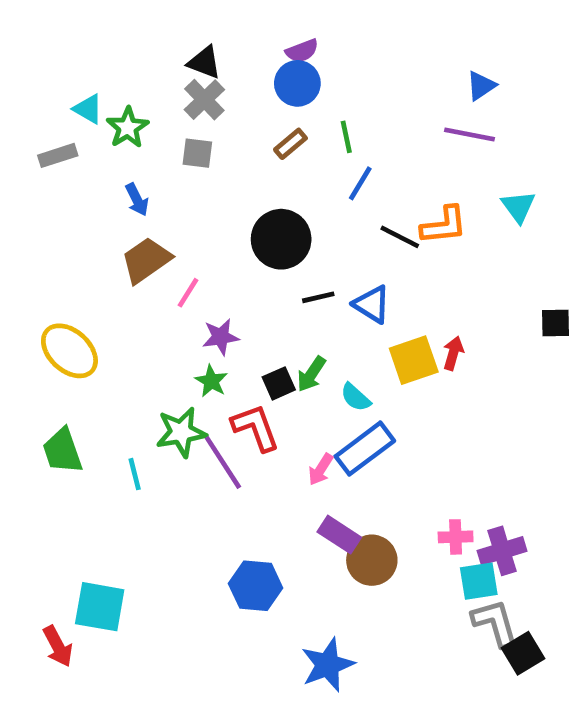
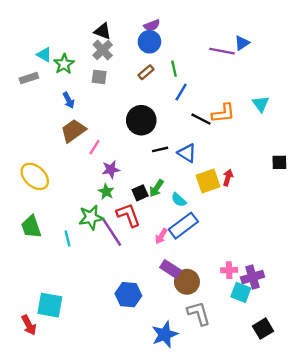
purple line: (470, 135) -> (222, 51), moved
cyan square: (479, 581) -> (241, 292), turned 30
gray L-shape: (495, 623) -> (199, 313), moved

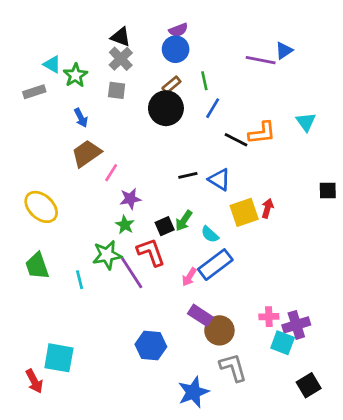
black circle: (141, 120) -> (166, 108), moved

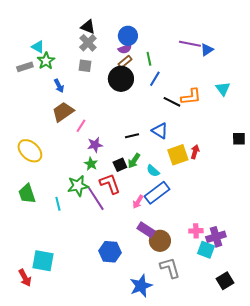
purple semicircle: (178, 30) -> (125, 49), moved
blue triangle: (284, 51) -> (207, 50), moved
green star: (75, 75) -> (46, 61), moved
black line: (188, 175) -> (132, 136), moved

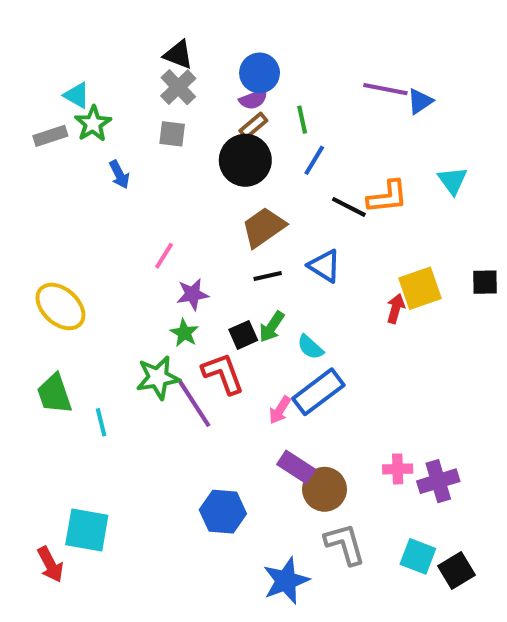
brown trapezoid: (63, 112) -> (264, 227), moved
yellow square: (178, 155) -> (420, 288), moved
cyan line: (58, 204) -> (101, 422), moved
cyan square: (206, 250) -> (418, 556), moved

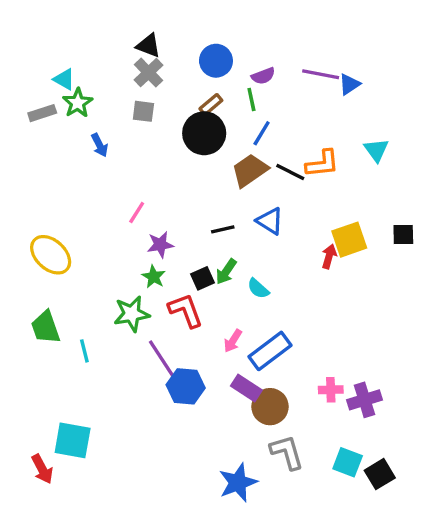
purple semicircle: (253, 99) -> (263, 76), moved
brown trapezoid: (264, 227) -> (250, 170), moved
blue rectangle: (318, 392) -> (270, 351), moved
purple line: (195, 404) -> (162, 359), moved
blue hexagon: (223, 512) -> (186, 386), moved

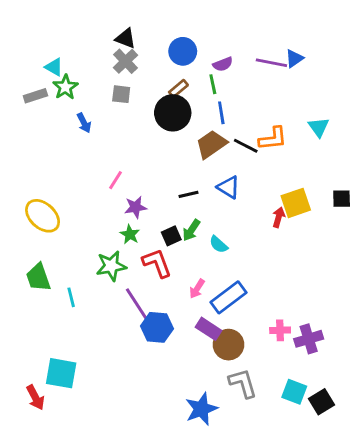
blue triangle: (349, 84) -> (294, 58), moved
blue line: (262, 133) -> (221, 113), turned -40

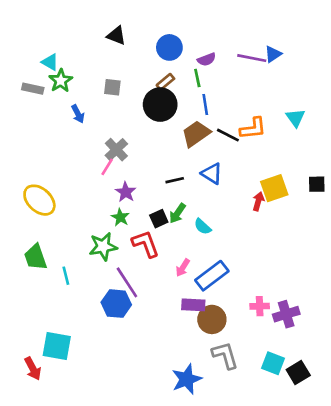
gray cross: (126, 61) -> (116, 150), moved
gray rectangle: (35, 96) -> (33, 89), turned 30
purple star: (136, 207) -> (126, 192), turned -30
blue hexagon: (157, 327) -> (116, 304), moved
purple rectangle: (208, 329) -> (193, 305), turned -30

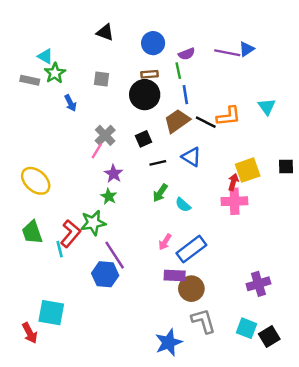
brown rectangle: (165, 82) -> (149, 74), turned 35
black square: (159, 219) -> (143, 139), moved
red L-shape: (146, 244) -> (70, 234), moved, turned 60
pink cross: (260, 306) -> (234, 201), moved, size x1.5

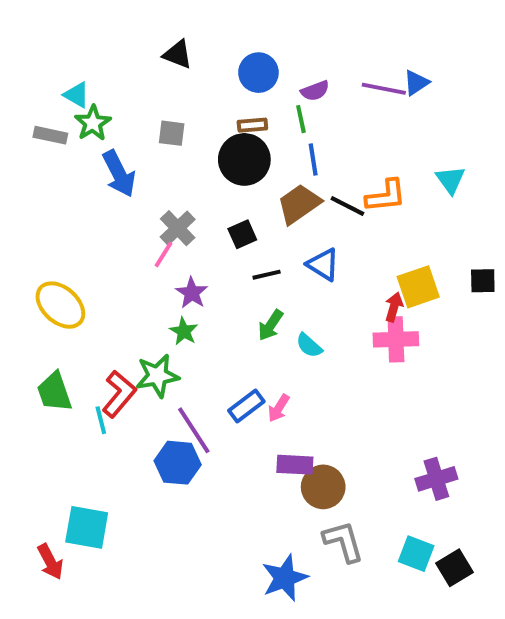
blue arrow: (70, 103) -> (119, 174), size x1.6
blue rectangle: (191, 249) -> (246, 406), moved, size x0.7

